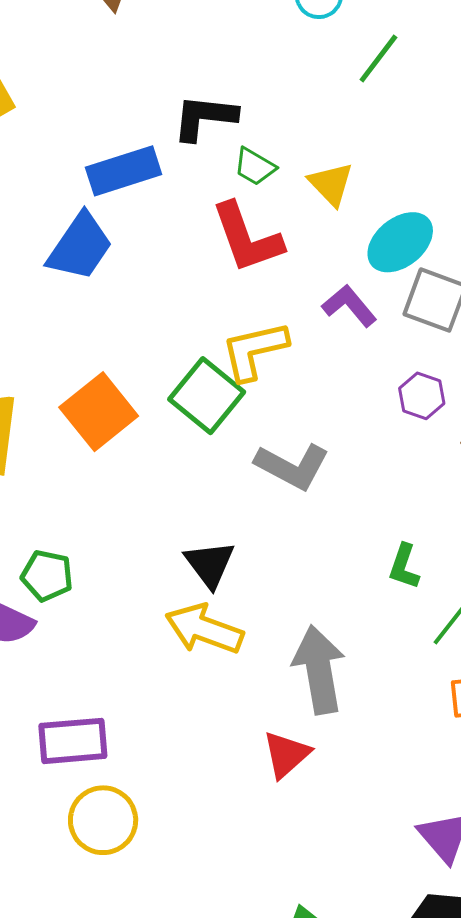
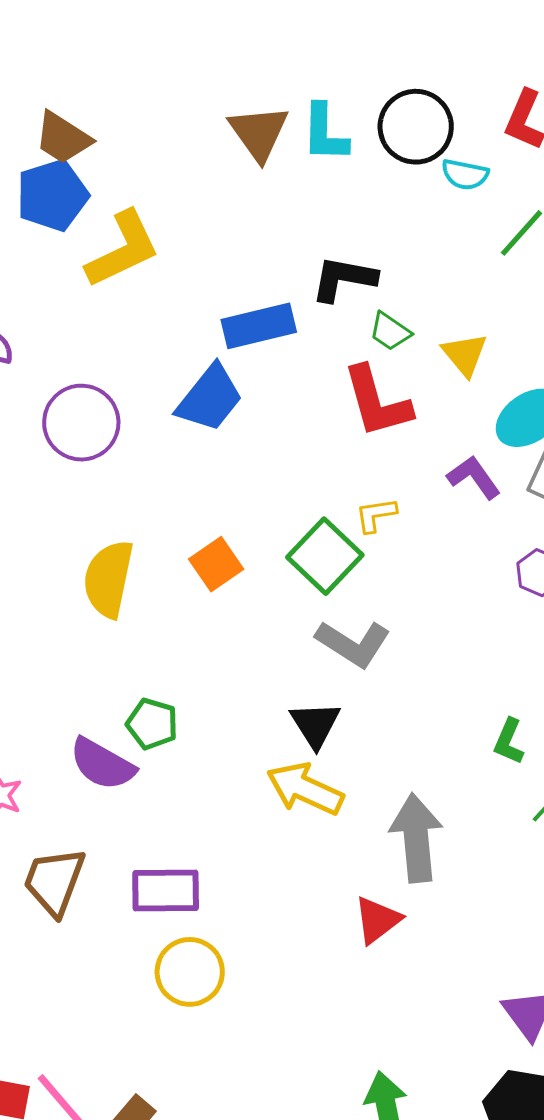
yellow L-shape: (254, 351) -> (376, 515), size x0.6
orange square: (99, 412) -> (216, 564), size x0.7
gray L-shape: (292, 466) -> (353, 644), moved

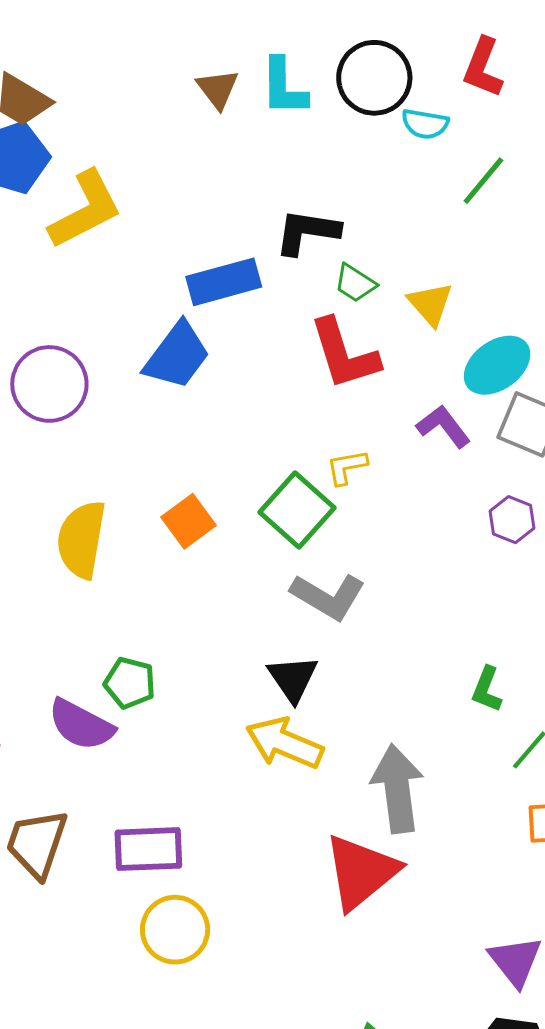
brown triangle: (259, 133) -> (218, 89), size x0.7
red triangle: (377, 920) -> (361, 872), size x1.6

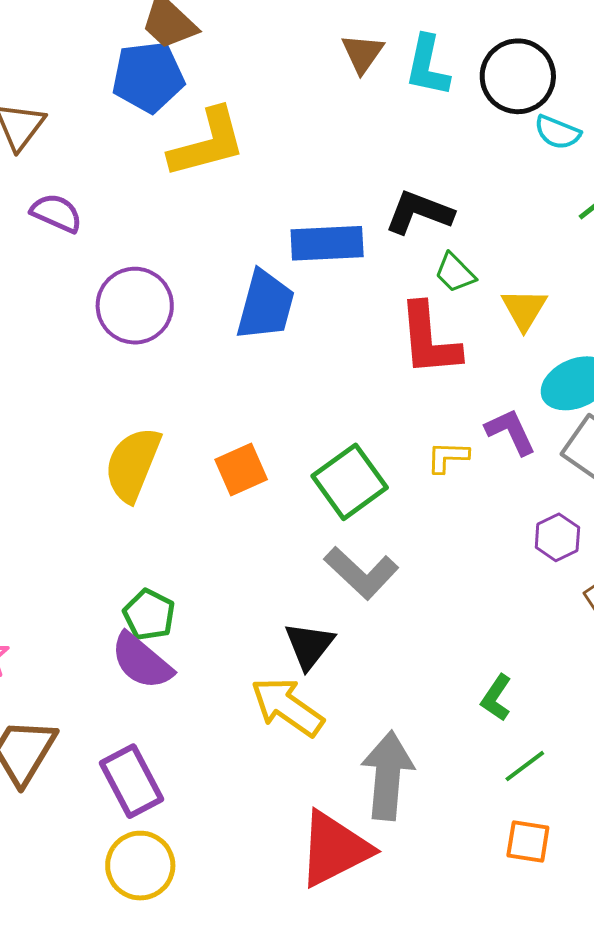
blue trapezoid: (177, 356) -> (265, 305), turned -34
yellow L-shape: (347, 467) -> (448, 457), moved
purple semicircle: (81, 725) -> (142, 661), moved
purple rectangle: (148, 849) -> (132, 781), turned 52

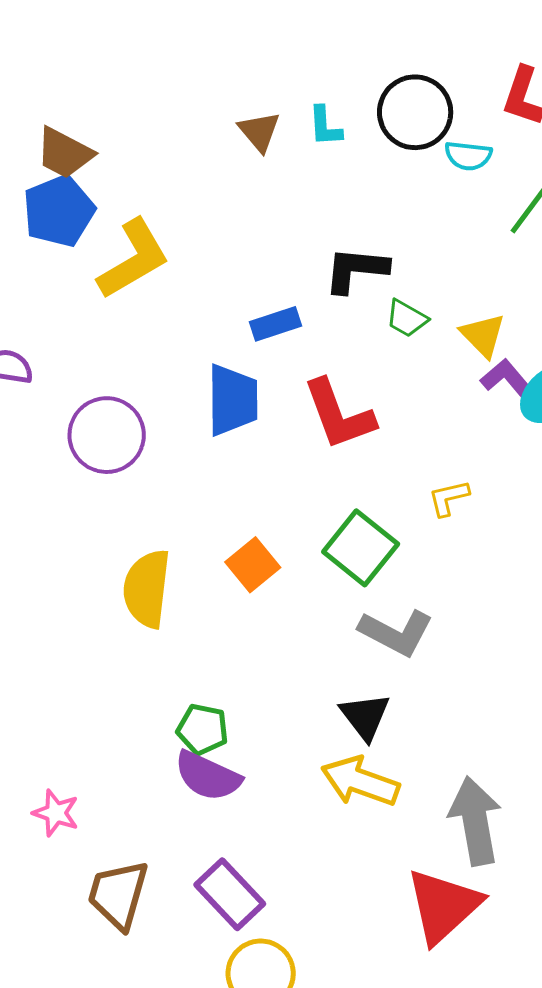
cyan L-shape: (427, 66) -> (325, 126), size x0.7
blue rectangle: (327, 243) -> (275, 324), size x0.7
red L-shape: (429, 340) -> (339, 414), moved
purple L-shape: (511, 432) -> (508, 380), moved

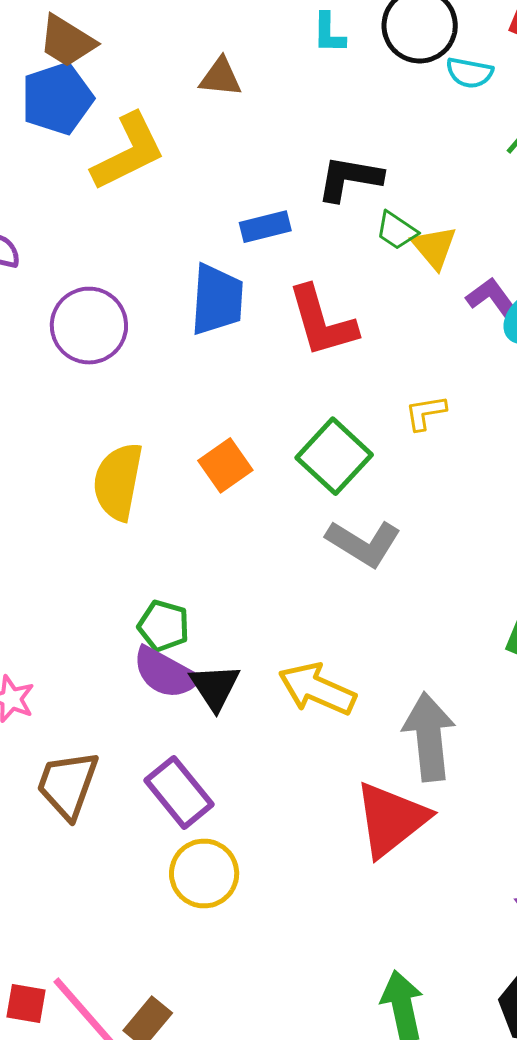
brown triangle: (259, 131) -> (221, 77), moved, turned -48
yellow triangle: (483, 335) -> (434, 247), moved
black triangle: (365, 716) -> (215, 687), moved

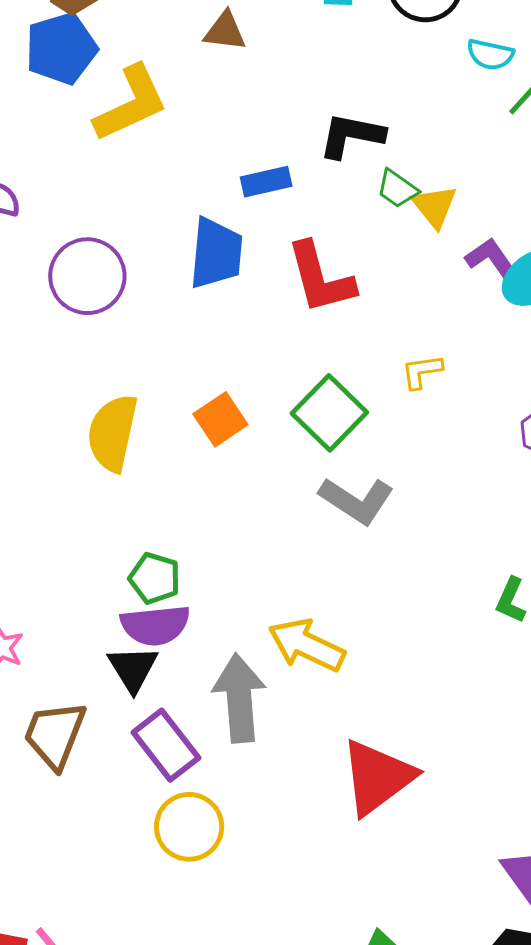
cyan semicircle: (470, 73) -> (490, 55), moved
purple semicircle: (165, 673) -> (155, 625), turned -36
black triangle: (215, 687) -> (133, 669), moved
gray arrow: (429, 737) -> (239, 698), moved

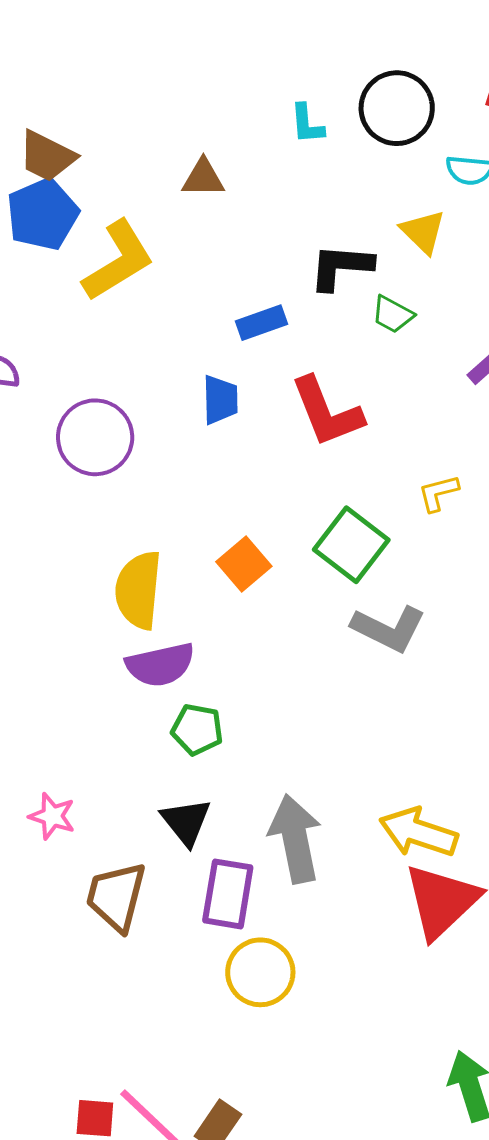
yellow triangle: (434, 206) -> (423, 232), moved
blue trapezoid: (216, 253) -> (220, 400), size x0.7
purple semicircle: (155, 625) -> (160, 665), moved
yellow arrow: (307, 645) -> (418, 833), moved
purple rectangle: (166, 745) -> (228, 894), turned 54

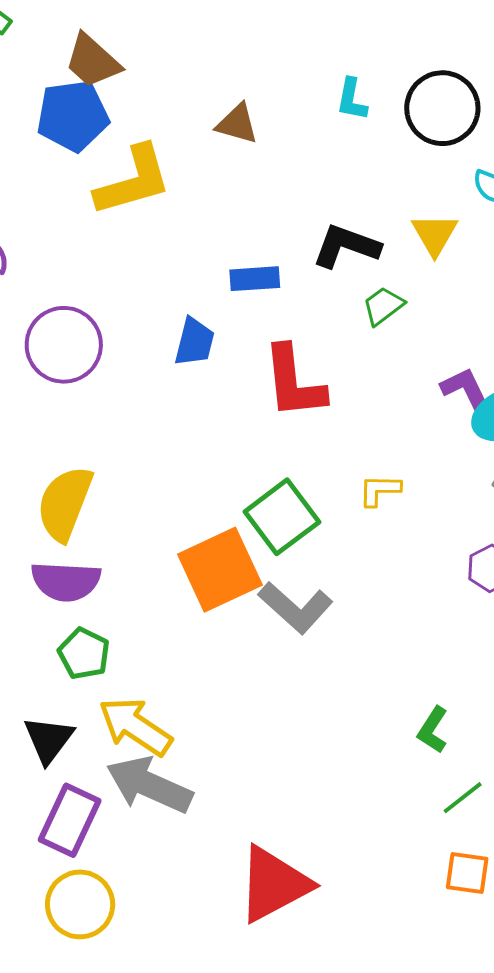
green trapezoid: (393, 314) -> (383, 306), turned 99
orange square: (244, 564) -> (220, 570), moved, size x1.6
yellow arrow: (418, 833) -> (135, 726), moved
gray arrow: (295, 839) -> (149, 785), turned -70

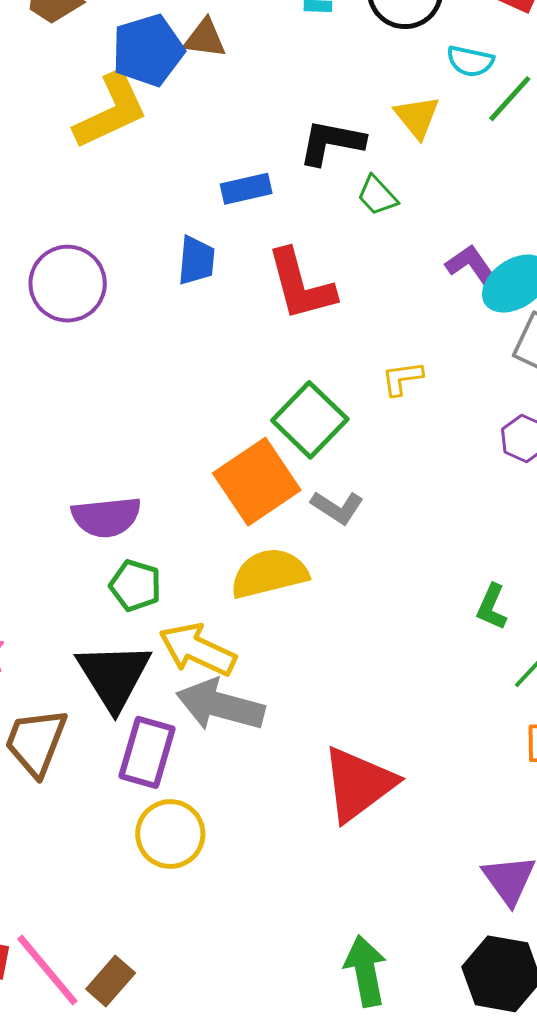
blue pentagon: (73, 116) -> (148, 50), moved
green trapezoid: (383, 306) -> (377, 196), turned -87
yellow semicircle: (65, 503) -> (269, 573), moved, turned 64
gray L-shape: (295, 608) -> (337, 507), size x0.7
black triangle: (49, 740) -> (114, 676), size x1.5

